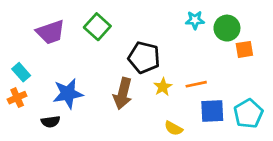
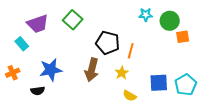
cyan rectangle: (21, 72) -> (22, 44), moved
orange line: (196, 84) -> (131, 51), moved, turned -63
yellow star: (163, 87) -> (122, 73), moved

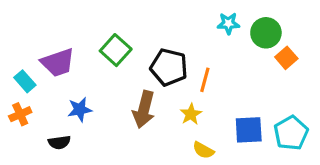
green square: (73, 20) -> (116, 50), moved
purple trapezoid: (38, 24) -> (58, 63), moved
orange square: (183, 37) -> (286, 58), turned -32
cyan rectangle: (22, 44) -> (25, 81), moved
blue star: (51, 70) -> (80, 110), size x0.7

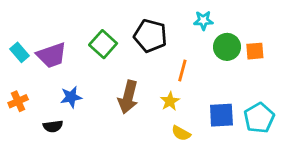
green circle: (266, 33) -> (227, 47), moved
orange square: (286, 58) -> (255, 51), turned 36
black pentagon: (169, 67) -> (150, 36), moved
cyan rectangle: (25, 81) -> (19, 52), moved

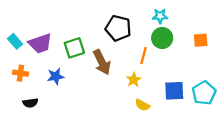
green square: (103, 44) -> (74, 48), moved, turned 30
green circle: (227, 47) -> (162, 38), moved
brown arrow: (128, 97) -> (102, 62), moved, turned -40
orange cross: (18, 101) -> (20, 73), moved, turned 32
black semicircle: (53, 126) -> (30, 103), moved

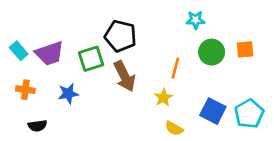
black pentagon: (118, 28) -> (120, 36), moved
green circle: (162, 38) -> (212, 52), moved
blue square: (174, 91) -> (213, 111), turned 30

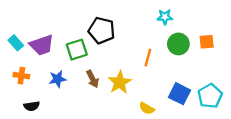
brown arrow: (125, 76) -> (93, 79), moved, size x0.7
yellow star: (163, 98) -> (120, 82), moved, size x1.5

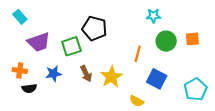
cyan rectangle: (16, 43) -> (20, 17), moved
blue square: (180, 94) -> (157, 79), moved
black semicircle: (32, 106) -> (29, 88), moved

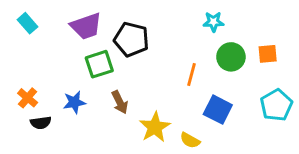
purple trapezoid: (39, 42) -> (86, 26), moved
orange cross: (20, 70) -> (28, 98), turned 32
yellow star: (111, 77) -> (155, 127), moved
cyan pentagon: (196, 89) -> (276, 105), moved

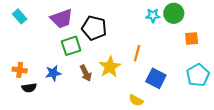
green circle: (231, 57) -> (174, 13), moved
orange cross: (28, 98) -> (20, 70), turned -32
yellow star: (155, 127) -> (110, 67), moved

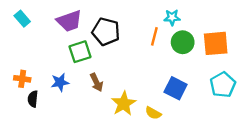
green circle: (174, 13) -> (183, 42), moved
orange square: (192, 38) -> (216, 43), size x1.6
orange line: (137, 53) -> (154, 36), moved
yellow star: (110, 67) -> (124, 104), moved
black semicircle: (29, 88) -> (33, 99), turned 104

